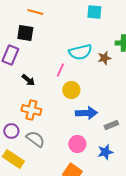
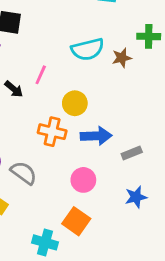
pink line: (60, 70) -> (41, 75), moved
orange cross: (31, 110) -> (52, 132), moved
blue star: (105, 152) -> (136, 197), moved

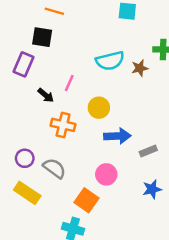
orange cross: (52, 132) -> (63, 125), moved
orange square: (76, 221) -> (87, 200), moved

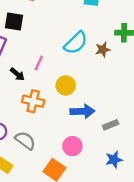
cyan semicircle: (110, 61) -> (76, 43), turned -30

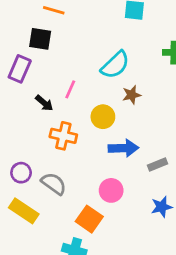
brown star: (103, 50) -> (132, 95), moved

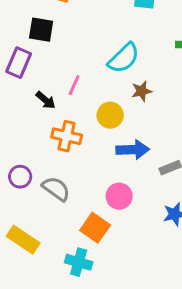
yellow rectangle: (24, 211) -> (23, 240), moved

